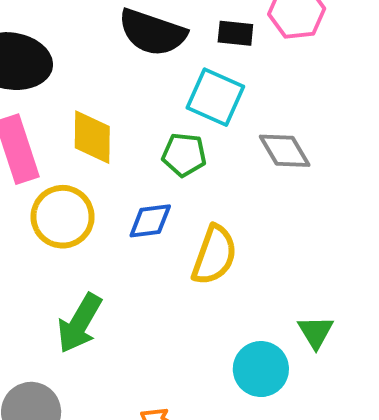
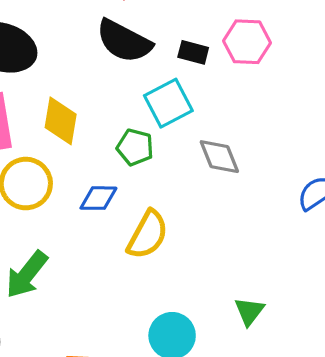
cyan square: (215, 97) -> (168, 103), turned 30
green triangle: (316, 332) -> (249, 311), moved

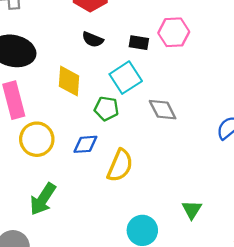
black semicircle: (124, 41) -> (93, 39), size x0.6
yellow diamond: (61, 121) -> (69, 81), moved

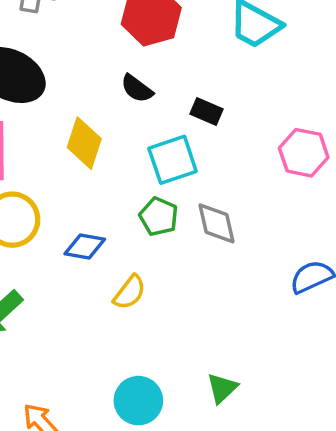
pink hexagon: (174, 32) -> (304, 153), moved
green pentagon: (106, 109) -> (159, 217), moved
yellow semicircle: (120, 165) -> (130, 292), size x0.7

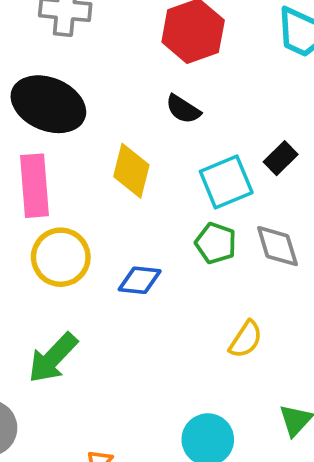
black rectangle: (206, 111) -> (281, 158), moved, turned -64
yellow semicircle: (130, 292) -> (246, 339), moved

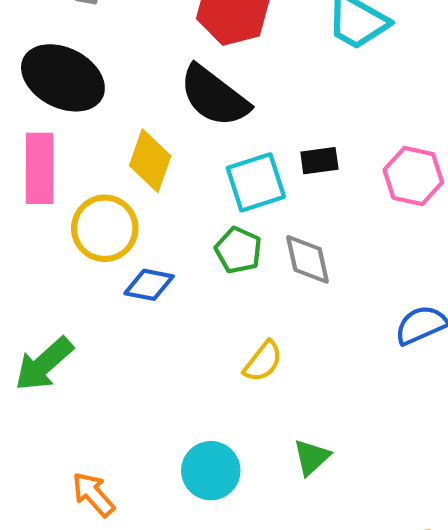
black semicircle: (183, 109) -> (214, 96), size x1.8
black rectangle: (281, 158) -> (319, 161), turned 32
yellow circle: (61, 257) -> (105, 228), moved

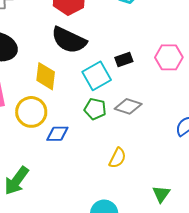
gray diamond: (308, 259) -> (128, 106), turned -48
green triangle: (312, 457) -> (161, 194), moved

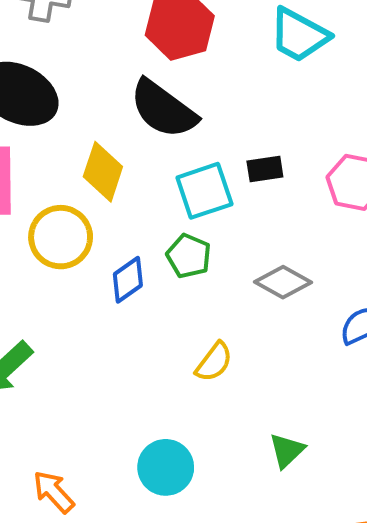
gray diamond: (128, 106) -> (283, 282), moved
blue diamond: (57, 134) -> (128, 280), moved, turned -45

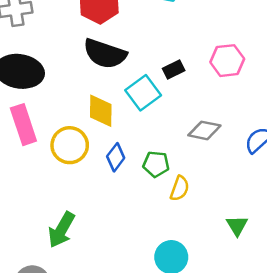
yellow diamond: (103, 172) -> (101, 111), moved
green pentagon: (189, 256) -> (156, 164), moved

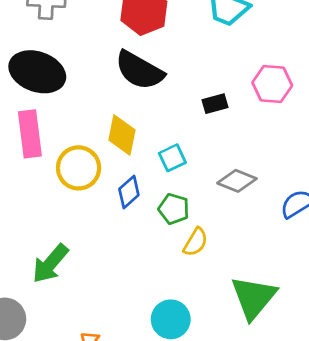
pink hexagon: (227, 61) -> (272, 84), moved
cyan square: (143, 93) -> (172, 158), moved, size x0.7
green triangle: (237, 226) -> (254, 298), size x1.8

